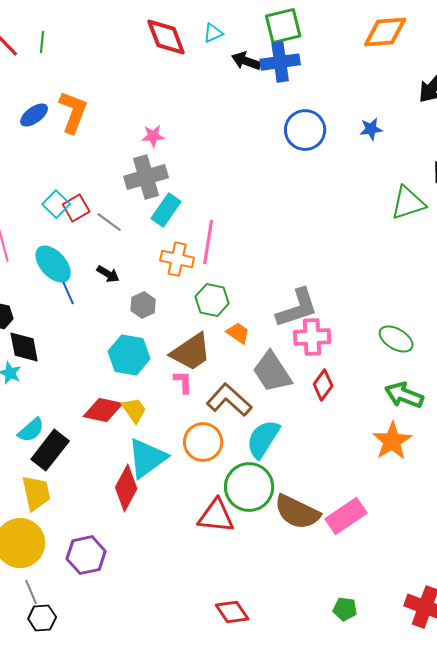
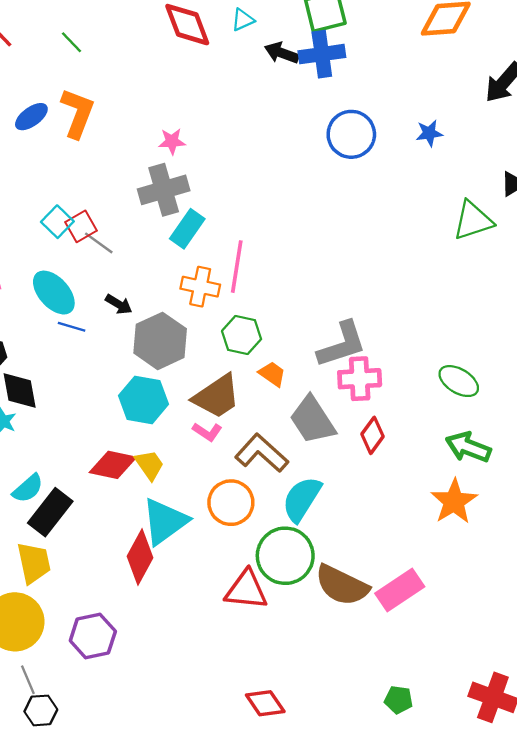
green line: (42, 42) -> (72, 42), moved, turned -50
gray line: (109, 222) -> (99, 243), moved
blue line: (68, 293) -> (72, 327), turned -50
gray hexagon: (143, 305) -> (160, 341), size x1.8
pink L-shape: (183, 382) -> (207, 432), turned 125

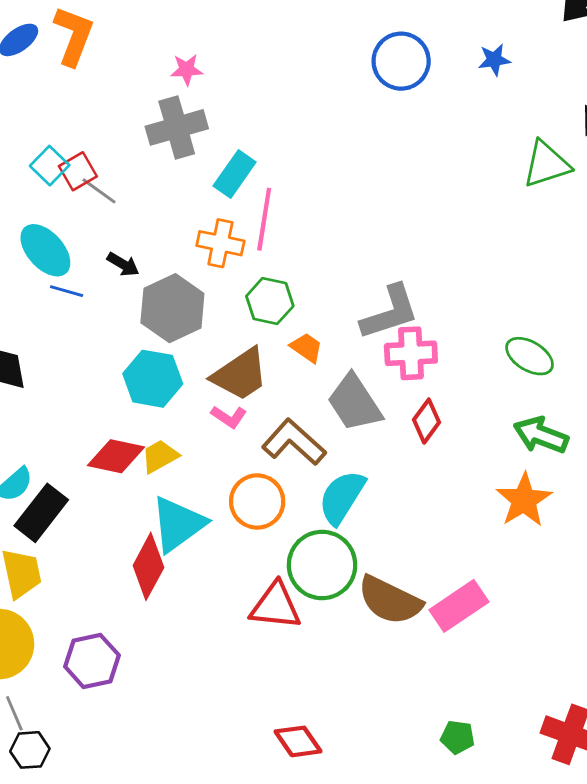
cyan rectangle: (187, 229) -> (235, 174), moved
yellow trapezoid: (149, 465) -> (160, 456), turned -84

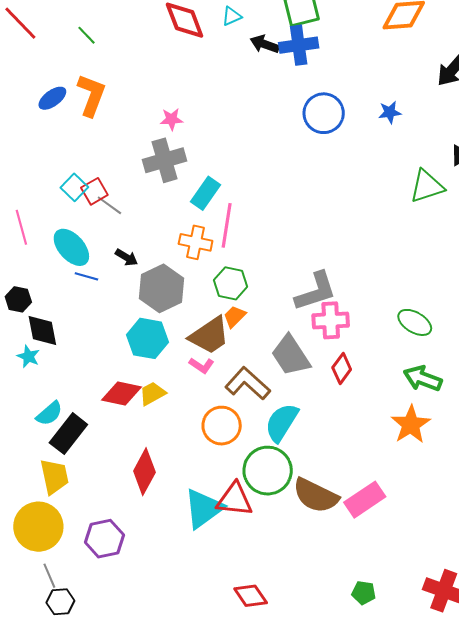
orange trapezoid: (307, 348) -> (235, 316), moved, turned -80
cyan triangle: (178, 524) -> (204, 509), moved

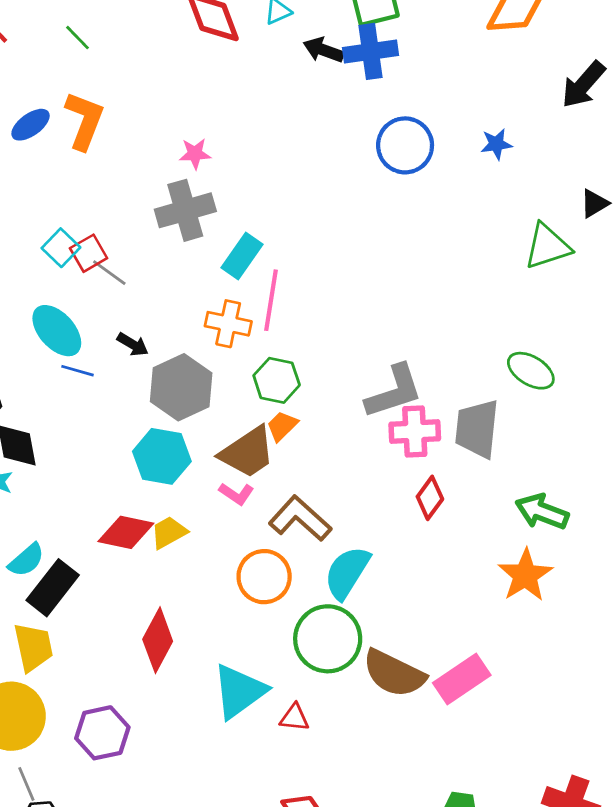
green ellipse: (415, 322) -> (531, 371), moved
gray trapezoid: (291, 355) -> (477, 429), moved, turned 39
red triangle: (235, 500) -> (294, 718), moved, size x0.6

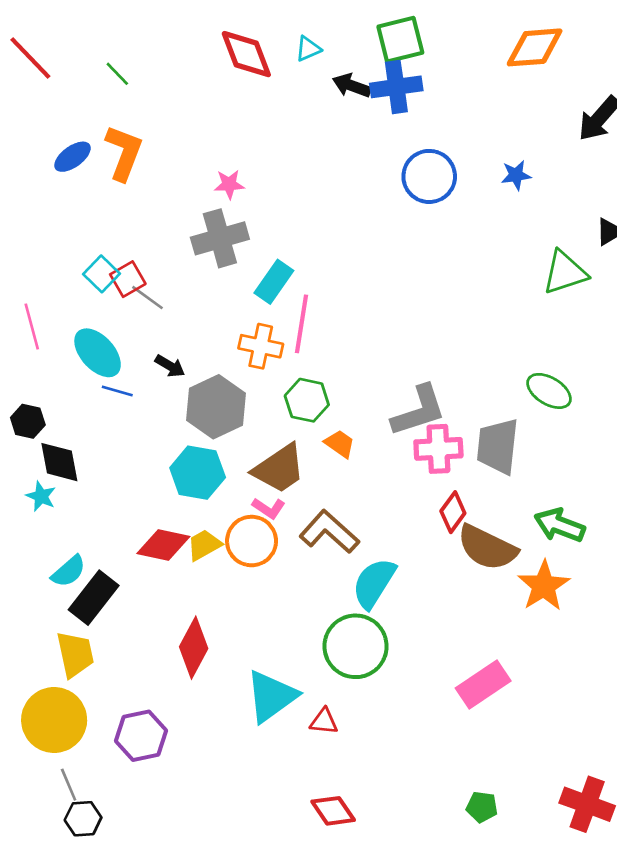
orange trapezoid: (282, 426) -> (340, 444), moved, turned 80
orange circle: (264, 577) -> (252, 541), moved
brown semicircle: (394, 673) -> (487, 548), moved

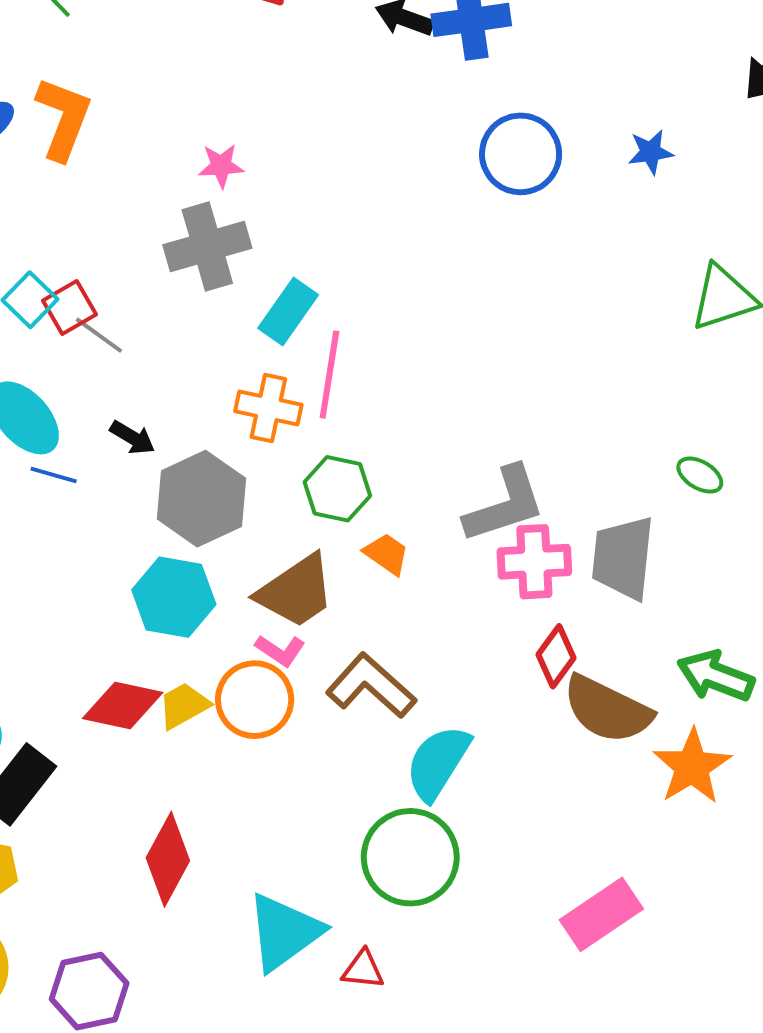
green ellipse: (549, 391) -> (700, 475), size x0.7

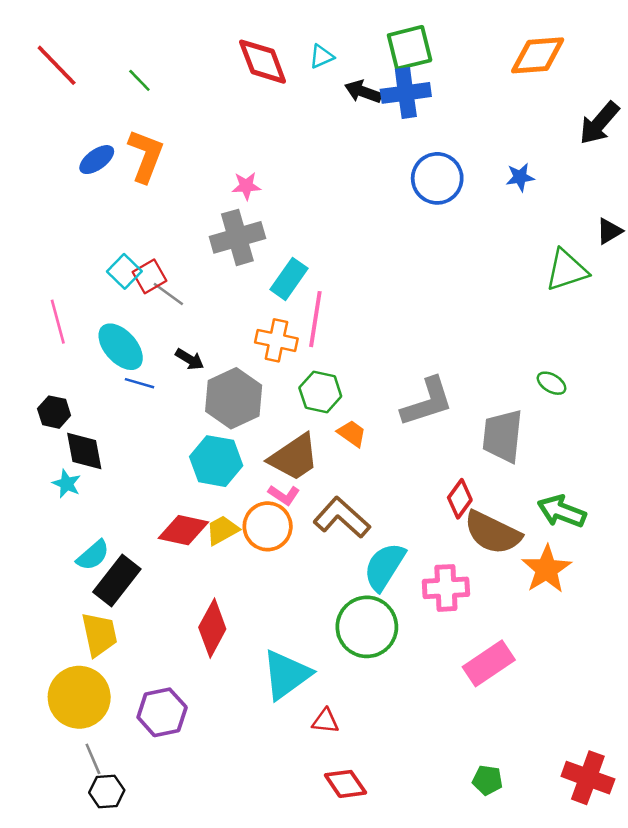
pink cross: (534, 562) -> (446, 588), moved
red triangle: (363, 970) -> (325, 721), moved

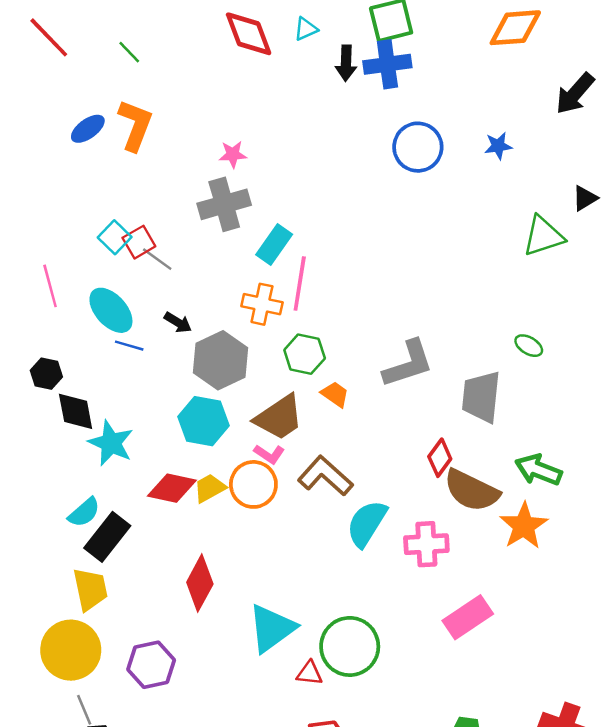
black arrow: (363, 92) -> (346, 63), turned -108
cyan star: (67, 484) -> (111, 443), moved, size x1.6
green circle: (367, 627) -> (350, 646), moved

